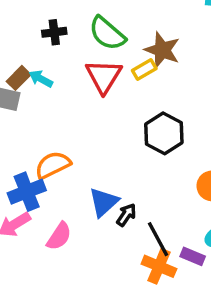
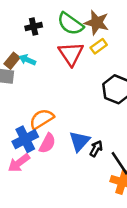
brown star: (162, 50) -> (97, 23), moved
pink semicircle: (59, 236) -> (47, 143), moved

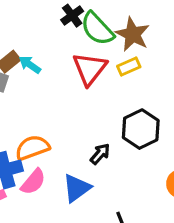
black cross: (34, 27) -> (72, 16), moved, turned -35
black arrow: (96, 149) -> (100, 154), moved

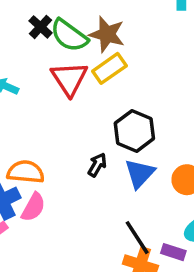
yellow rectangle: (129, 67) -> (109, 68), size x1.4
orange semicircle: (32, 148) -> (26, 172), turned 36
blue triangle: (77, 188) -> (140, 173), moved

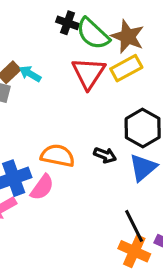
black cross: (41, 27) -> (68, 23), turned -30
black arrow: (97, 165) -> (105, 155), turned 75
orange semicircle: (26, 172) -> (58, 156), moved

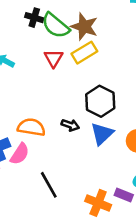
red triangle: (88, 73) -> (53, 58), size x0.7
black line: (134, 226) -> (49, 185), moved

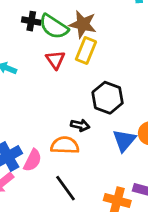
yellow rectangle: (84, 53) -> (86, 51), turned -30
orange semicircle: (31, 127) -> (65, 145), moved
blue triangle: (102, 134) -> (124, 140), moved

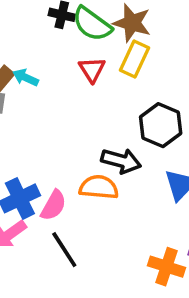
black arrow: (80, 125) -> (121, 161), size x1.5
black line: (66, 188) -> (64, 250), moved

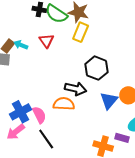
red triangle: (92, 70) -> (46, 41), moved
pink semicircle: (54, 205) -> (39, 115), turned -54

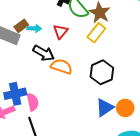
cyan arrow: (21, 45) -> (34, 28), turned 144
black arrow: (76, 89) -> (44, 53), moved
orange semicircle: (64, 104) -> (61, 67), moved

